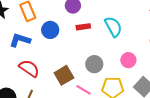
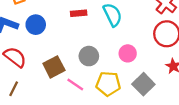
blue circle: (50, 30) -> (36, 25), moved

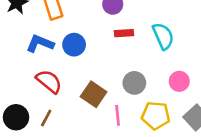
brown square: (54, 67) -> (94, 94), turned -30
pink line: (75, 85) -> (118, 115), turned 48

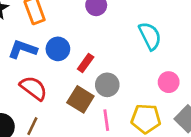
red rectangle: (124, 33) -> (86, 63), moved, turned -48
gray circle: (134, 83) -> (107, 85), moved

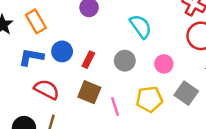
gray circle: (107, 85) -> (125, 61), moved

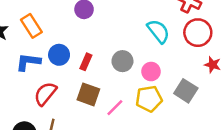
cyan semicircle: (141, 26) -> (158, 31), moved
pink circle: (164, 64) -> (151, 72), moved
red semicircle: (47, 89) -> (45, 94), turned -75
pink line: (115, 106) -> (115, 108), turned 66

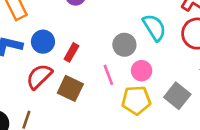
gray circle: (122, 61) -> (124, 45), moved
red semicircle: (45, 94) -> (39, 76), moved
pink line: (115, 108) -> (108, 75), moved, turned -72

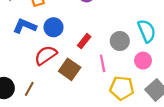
red rectangle: (71, 52) -> (84, 41), moved
pink circle: (142, 71) -> (143, 61), moved

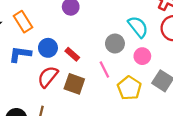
red rectangle: (84, 41) -> (72, 54), moved, turned -72
yellow pentagon: (122, 88) -> (129, 88), turned -30

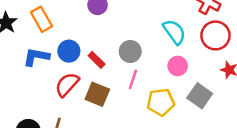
gray circle: (115, 44) -> (130, 51), moved
pink line: (104, 69) -> (133, 79), turned 42
yellow pentagon: (129, 88) -> (161, 102), turned 30

